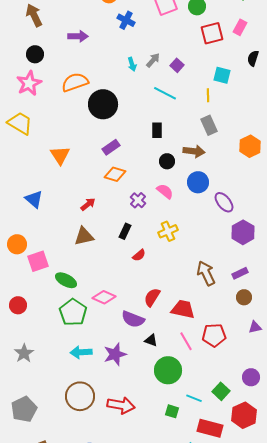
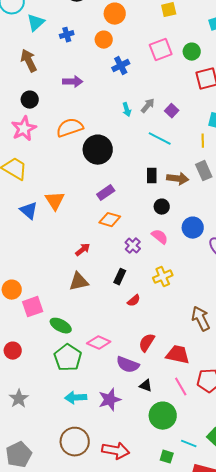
blue cross: (126, 20) -> (121, 66), turned 36
brown arrow: (194, 151) -> (178, 179), moved
blue triangle: (34, 199) -> (29, 211), moved

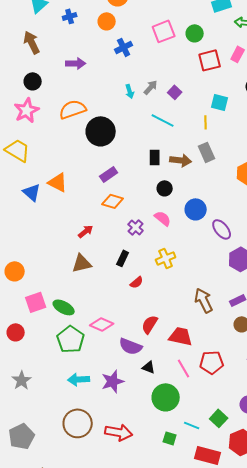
orange triangle: (55, 201) -> (58, 182), turned -30
pink square: (33, 307) -> (36, 302), moved

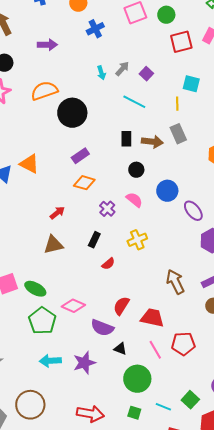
brown circle: (78, 423) -> (30, 405), moved
green square: (170, 438) -> (134, 413), moved

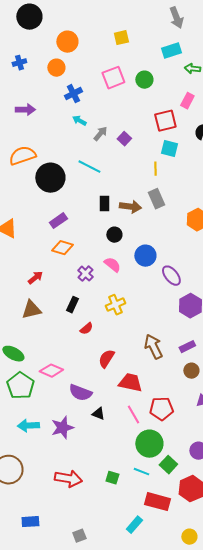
red square: (181, 42) -> (165, 121), moved
cyan arrow: (101, 73) -> (79, 121), moved, turned 136
cyan line: (134, 102) -> (89, 167), moved
red semicircle: (121, 306) -> (106, 359), moved
green circle: (137, 379) -> (149, 444), moved

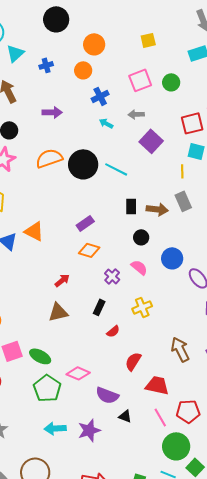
gray arrow: (100, 134) -> (136, 114), moved, turned -133
purple square: (124, 139) -> (151, 141), size x1.6
black circle: (50, 178) -> (83, 164), moved

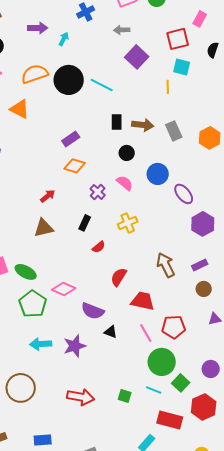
cyan arrow: (106, 123) -> (64, 39), moved, turned 88
gray rectangle: (183, 201) -> (174, 131), moved
orange triangle: (34, 231) -> (20, 109), moved

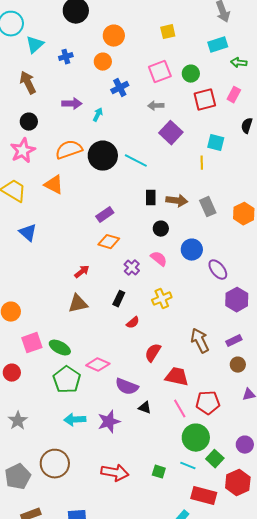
red square: (178, 39) -> (205, 100), moved

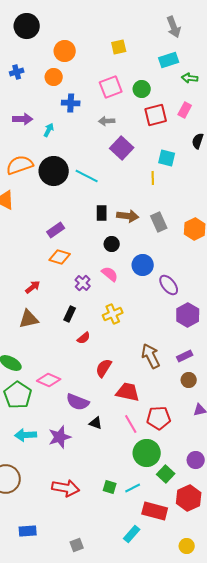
blue cross: (120, 88) -> (71, 103), turned 30
cyan line: (188, 466) -> (133, 488), moved, turned -49

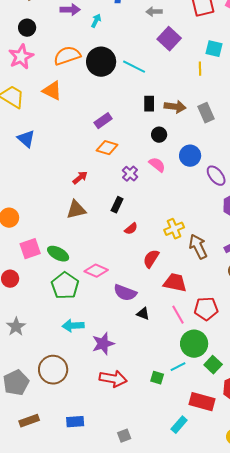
yellow cross: (113, 314) -> (174, 229), moved
purple star: (60, 437) -> (103, 344), moved
cyan line: (133, 488) -> (178, 367), moved

